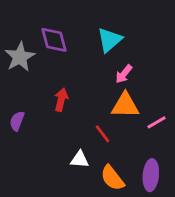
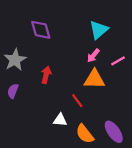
cyan triangle: (110, 40) -> (99, 30), moved
gray star: (20, 57) -> (15, 60), moved
pink line: (157, 122) -> (118, 61), moved
purple ellipse: (151, 175) -> (114, 132), turned -40

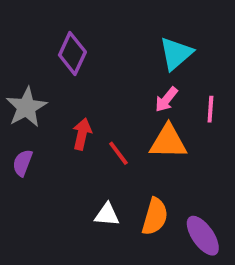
purple diamond: (41, 30) -> (72, 54), turned 40
pink line: (118, 61) -> (210, 109), turned -56
red line: (77, 101) -> (118, 153), moved
orange semicircle: (85, 134) -> (155, 216), moved, turned -126

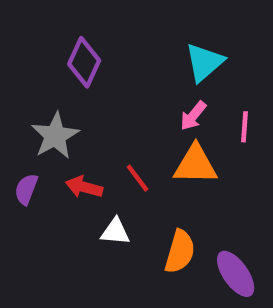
gray star: (26, 107) -> (55, 136), moved
red arrow: (82, 134) -> (84, 187), moved, turned -88
white triangle: (107, 215) -> (115, 232), moved

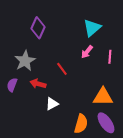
orange triangle: (195, 165) -> (103, 97), moved
red line: (138, 178) -> (62, 69), moved
white triangle: (115, 232) -> (52, 104), turned -32
orange semicircle: (180, 252) -> (81, 124), moved

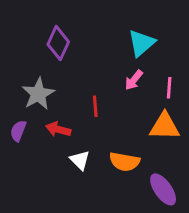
red line: (62, 69) -> (95, 106), turned 32
orange triangle: (103, 97) -> (165, 126), moved
white triangle: (52, 104) -> (80, 160), turned -48
orange semicircle: (81, 124) -> (125, 162), moved, turned 84

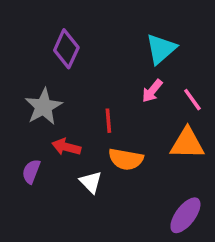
pink line: (169, 88) -> (192, 100), turned -40
purple semicircle: (18, 131) -> (31, 171), moved
orange semicircle: (125, 162) -> (126, 159), moved
purple ellipse: (163, 189) -> (185, 215), turned 72

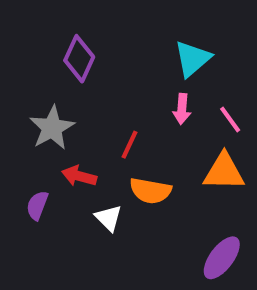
pink arrow: (152, 91) -> (182, 109), turned -35
red line: (108, 121) -> (130, 145), turned 30

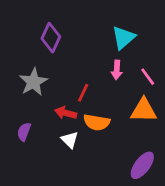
red arrow: (79, 176) -> (66, 113), moved

